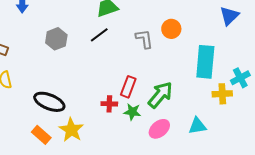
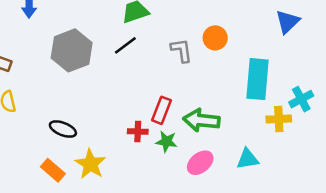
gray hexagon: (56, 39) -> (72, 50), size x1.5
green arrow: (160, 95) -> (201, 120), turned -124
black ellipse: (49, 102) -> (63, 129), size x0.7

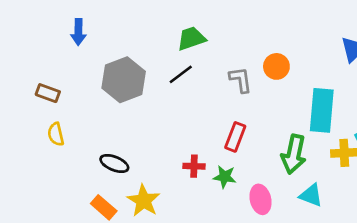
red rectangle: (161, 110) -> (235, 137), moved
green arrow: (201, 120) -> (294, 154), moved, turned -84
cyan triangle: (248, 159) -> (311, 195), turned 30
pink ellipse: (200, 163) -> (261, 199), turned -65

